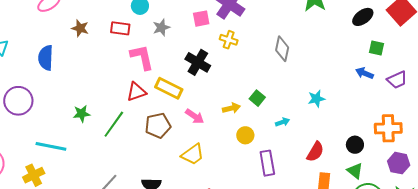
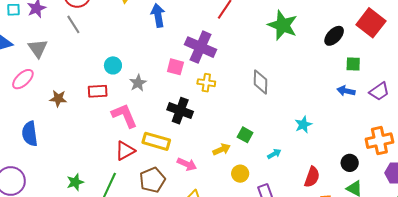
pink square: (201, 19) -> (175, 67), turned 36

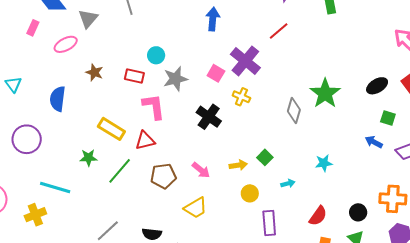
green star: (283, 25) -> (325, 93), moved
gray star: (138, 83) -> (175, 79), size x1.4
yellow rectangle: (156, 141) -> (111, 129), moved

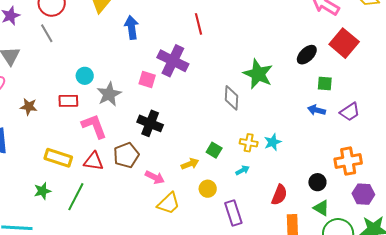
red line: (279, 31) -> (198, 24), turned -50
yellow cross: (241, 97) -> (249, 143), moved
red triangle: (145, 141) -> (94, 161), turned 35
brown pentagon: (163, 176) -> (126, 155), moved
yellow trapezoid: (196, 208) -> (169, 203), moved

